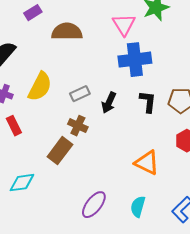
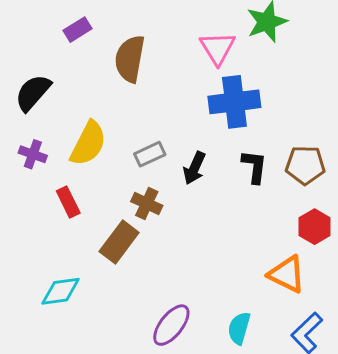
brown semicircle: (67, 32) -> (130, 59), turned -80
red rectangle: (14, 126) -> (68, 202), moved
orange triangle: (147, 163) -> (287, 274), moved

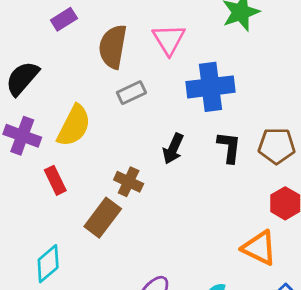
pink triangle: (218, 48) -> (169, 39), moved
purple cross: (33, 154) -> (22, 136), size x1.4
gray rectangle: (150, 154) -> (131, 93), moved
cyan diamond: (61, 291) -> (48, 264), turned -33

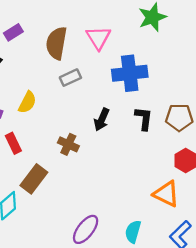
purple rectangle: (64, 19) -> (13, 32), moved
yellow semicircle: (74, 126) -> (27, 102), size x0.7
brown rectangle: (103, 218) -> (34, 179), moved

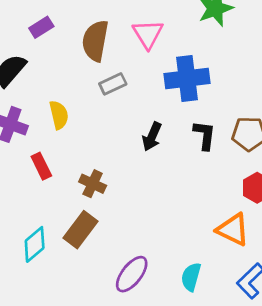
yellow semicircle: (27, 102) -> (59, 115), turned -40
brown cross: (68, 144) -> (93, 184), moved
brown rectangle: (34, 179) -> (80, 230), moved

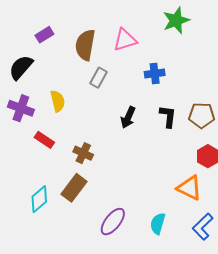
pink triangle: (148, 34) -> (125, 40), turned 45
blue cross: (187, 79) -> (155, 74), size x0.6
gray rectangle: (113, 84) -> (99, 78), turned -36
red rectangle: (41, 166) -> (44, 140), turned -30

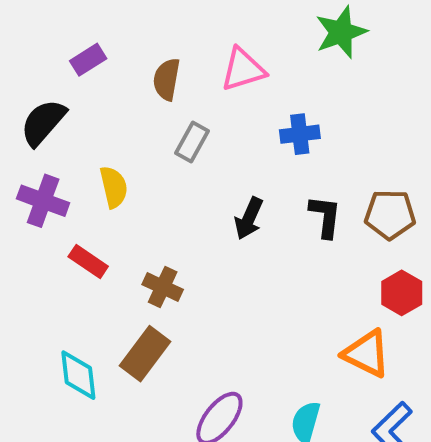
brown semicircle: (85, 45) -> (167, 79), size x0.7
cyan diamond: (39, 199) -> (78, 375), turned -56

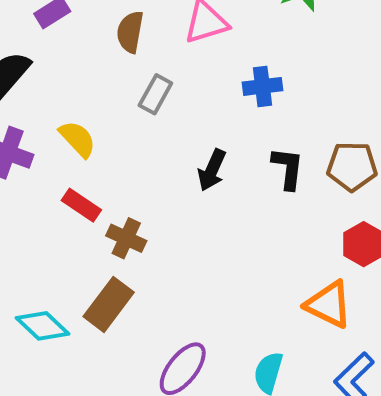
yellow semicircle: (114, 187) -> (78, 139), turned -30
red rectangle: (88, 262) -> (81, 205), moved
cyan diamond: (78, 375) -> (42, 326), turned -40

